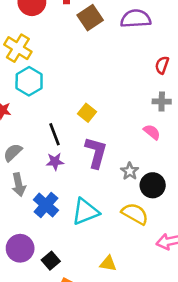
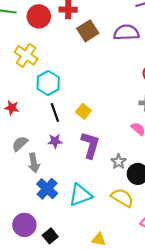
cyan hexagon: (29, 81) -> (48, 83), moved
black line: (55, 134) -> (55, 112), moved
purple star: (55, 162) -> (55, 141), moved
gray arrow: (19, 185) -> (34, 163), moved

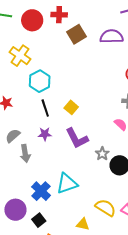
purple L-shape: (90, 145) -> (77, 138), turned 135
blue cross: (47, 189) -> (41, 191), moved
yellow semicircle: (122, 198) -> (105, 208), moved

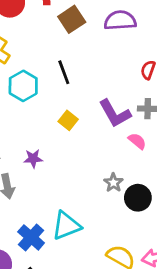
black line: (45, 108) -> (64, 72), moved
purple L-shape: (77, 138) -> (115, 113), moved

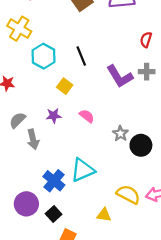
black line: (64, 72) -> (81, 56), moved
yellow square: (68, 120) -> (65, 86), moved
pink semicircle: (137, 141) -> (87, 116), moved

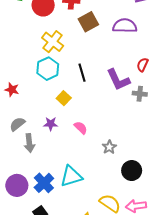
yellow cross: (19, 29) -> (53, 42), moved
purple L-shape: (120, 76) -> (118, 80), moved
black circle: (141, 145) -> (132, 171), moved
purple circle: (26, 204) -> (17, 185), moved

